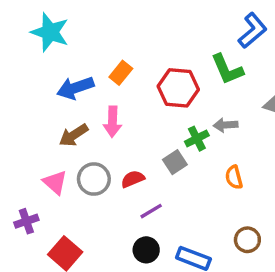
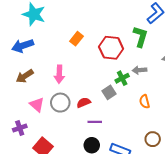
green L-shape: (227, 69) -> (140, 37), turned -140
blue arrow: (75, 88) -> (23, 46), moved
pink arrow: (112, 122) -> (59, 74), moved
brown arrow: (74, 135) -> (25, 76), moved
purple line: (151, 211) -> (95, 122), turned 32

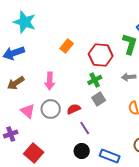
green cross: (122, 78) -> (95, 80), moved
purple line: (95, 122) -> (85, 128), turned 56

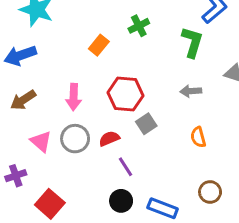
red hexagon: (101, 55) -> (125, 94), moved
green cross: (95, 80) -> (139, 26), moved

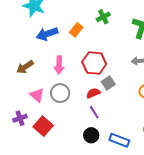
blue arrow: (20, 56) -> (47, 34), moved
red semicircle: (109, 139) -> (93, 93), moved
red square: (50, 204) -> (43, 126), moved

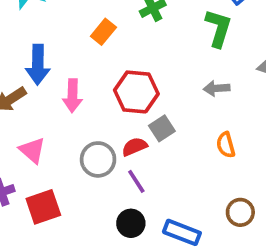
blue arrow: (47, 34) -> (38, 65), moved, turned -70
gray circle: (60, 93) -> (98, 159), moved
red square: (43, 126) -> (43, 207), turned 30

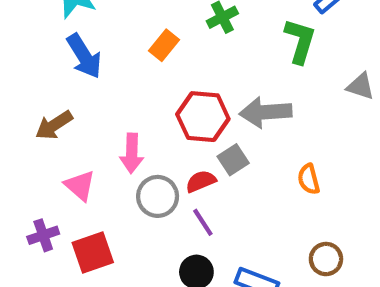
blue arrow: (38, 65) -> (84, 56), moved, turned -33
gray arrow: (217, 88) -> (266, 112), moved, size x1.6
pink arrow: (72, 96) -> (132, 153), moved

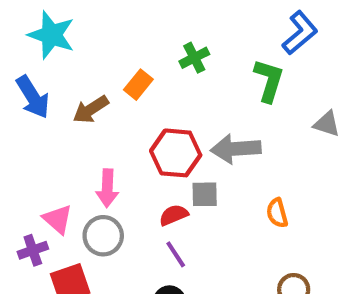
blue arrow: (84, 56) -> (33, 97), moved
brown arrow: (54, 125) -> (91, 109), moved
gray square: (233, 160) -> (205, 194), turned 32
gray circle: (158, 196) -> (103, 236), moved
purple cross: (43, 235) -> (33, 250), moved

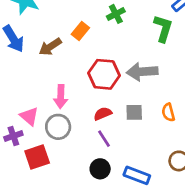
gray square: (205, 194) -> (134, 112), moved

